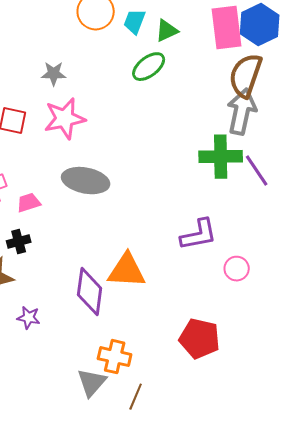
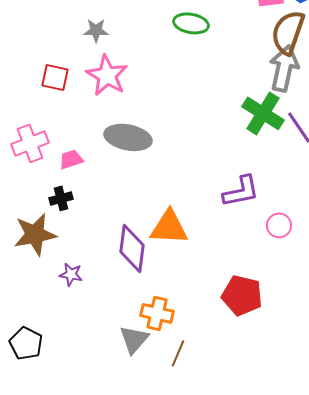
green ellipse: (149, 67) -> (191, 23), turned 48
pink star: (65, 119) -> (107, 75), turned -30
green cross: (221, 157) -> (263, 113), turned 33

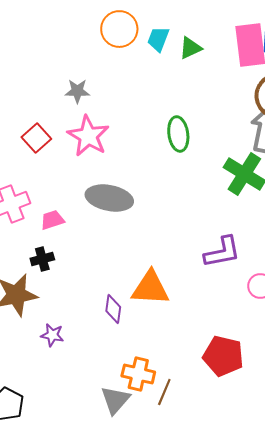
green ellipse: (191, 23) -> (178, 134), moved, turned 72
red square: (55, 77) -> (36, 138), turned 36
purple diamond: (132, 248) -> (113, 309), size x0.6
brown line: (178, 353) -> (164, 392), moved

